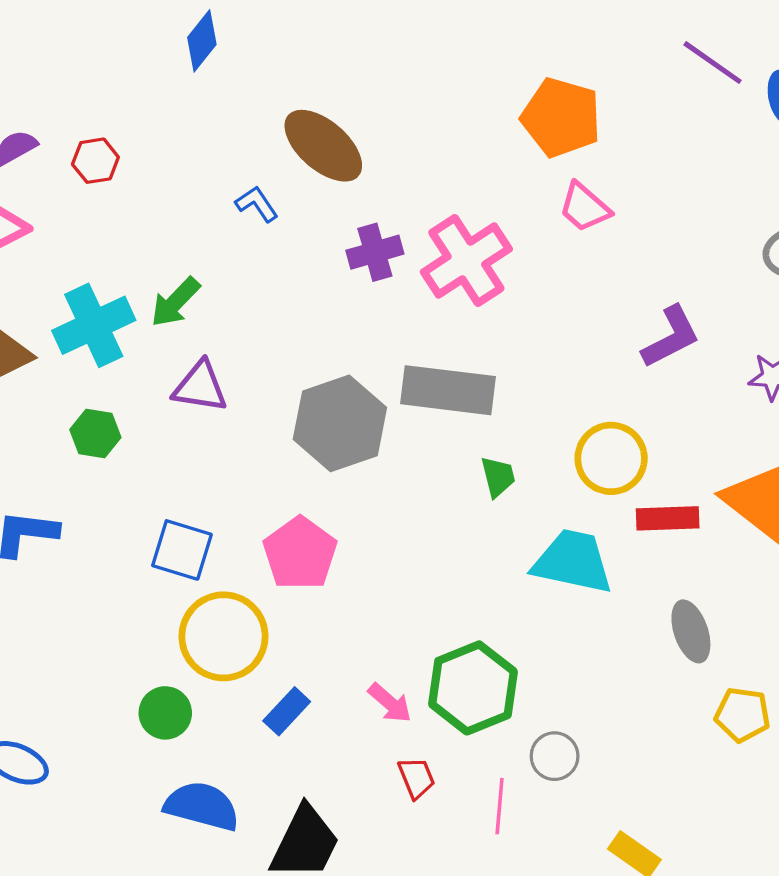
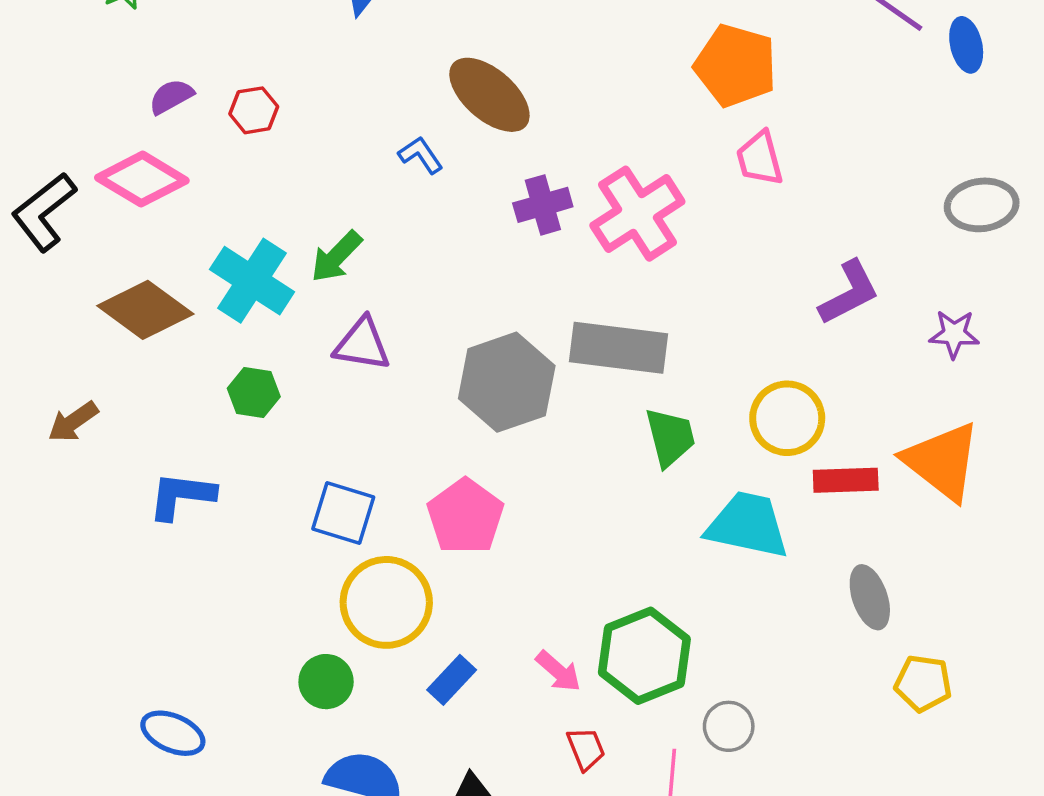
pink trapezoid: (584, 207) -> (760, 158), turned 34
cyan cross: (94, 325) -> (252, 281), turned -32
green trapezoid: (498, 477) -> (670, 437), size x1.4

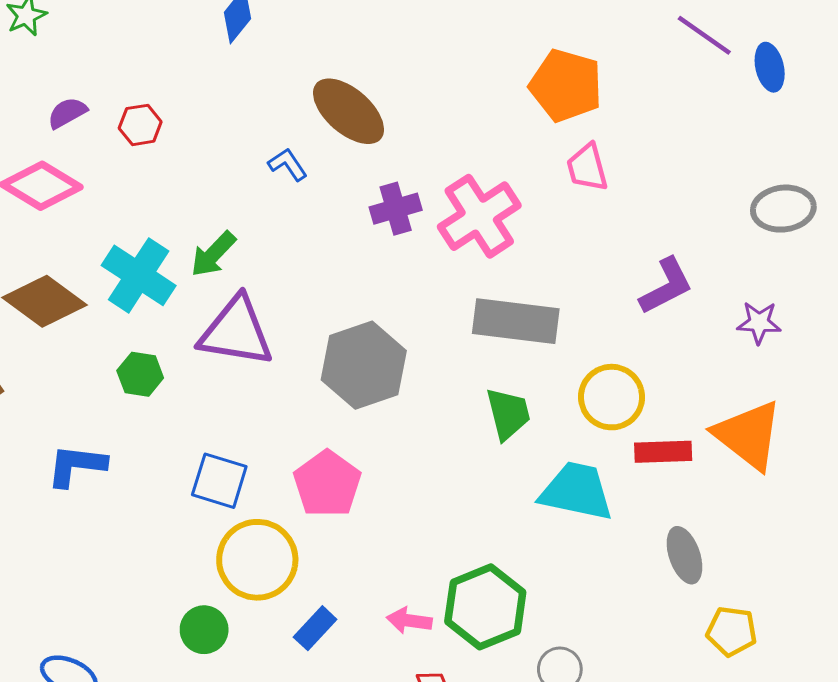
purple triangle: (362, 344) -> (236, 332), size x1.5
gray rectangle: (619, 348) -> (516, 321), moved
pink arrow: (558, 671) -> (409, 621), turned 147

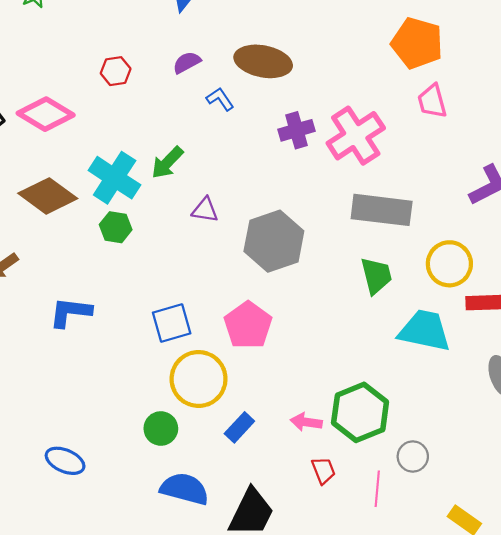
brown ellipse: (349, 111) -> (263, 61), turned -30
purple semicircle: (67, 113) -> (187, 62), moved
purple triangle: (236, 332) -> (205, 210), moved, size x0.5
green hexagon: (140, 374) -> (116, 227), moved
blue square: (219, 481) -> (172, 323), turned -33

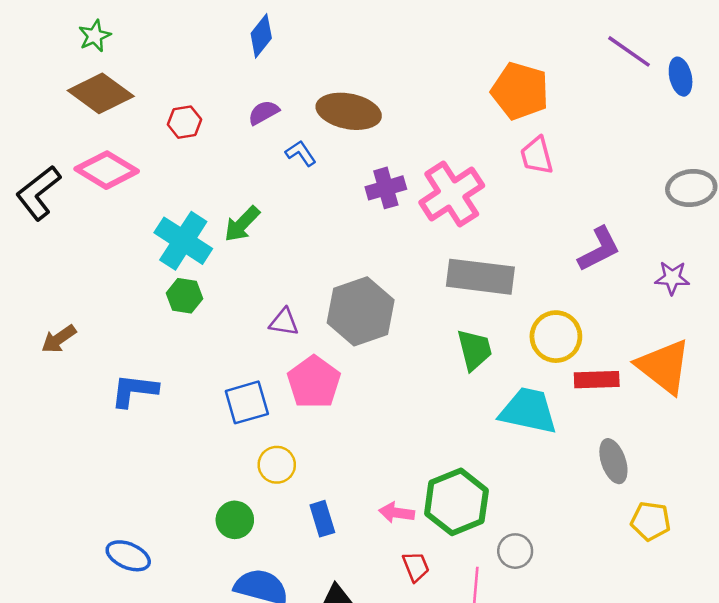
brown diamond: (48, 196) -> (101, 93), moved
purple triangle: (205, 210) -> (284, 322), moved
pink pentagon: (248, 325) -> (314, 382), moved
yellow circle: (199, 379) -> (277, 465), size x0.6
blue rectangle: (239, 427) -> (322, 519), turned -60

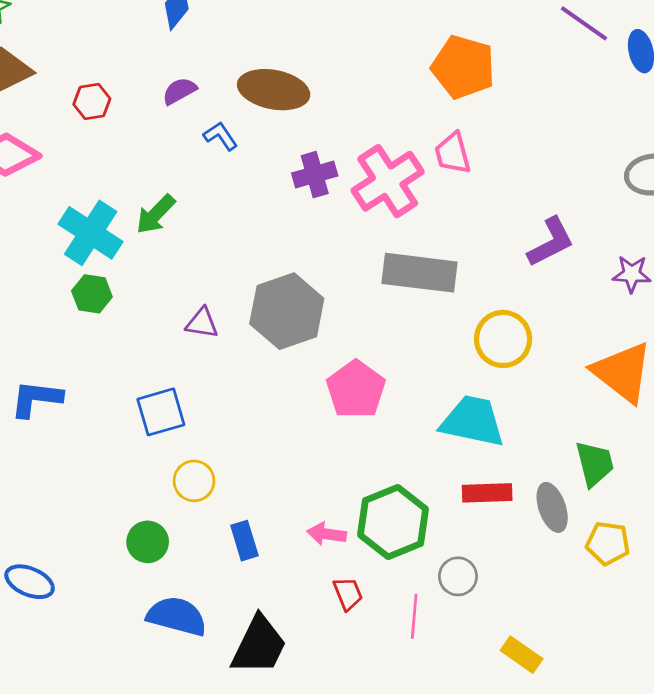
pink trapezoid: (537, 156) -> (453, 153), moved
green trapezoid: (474, 350) -> (595, 464), moved
red rectangle: (597, 380) -> (487, 493), moved
pink pentagon: (314, 382) -> (356, 389), moved
gray ellipse: (613, 461) -> (552, 507), moved

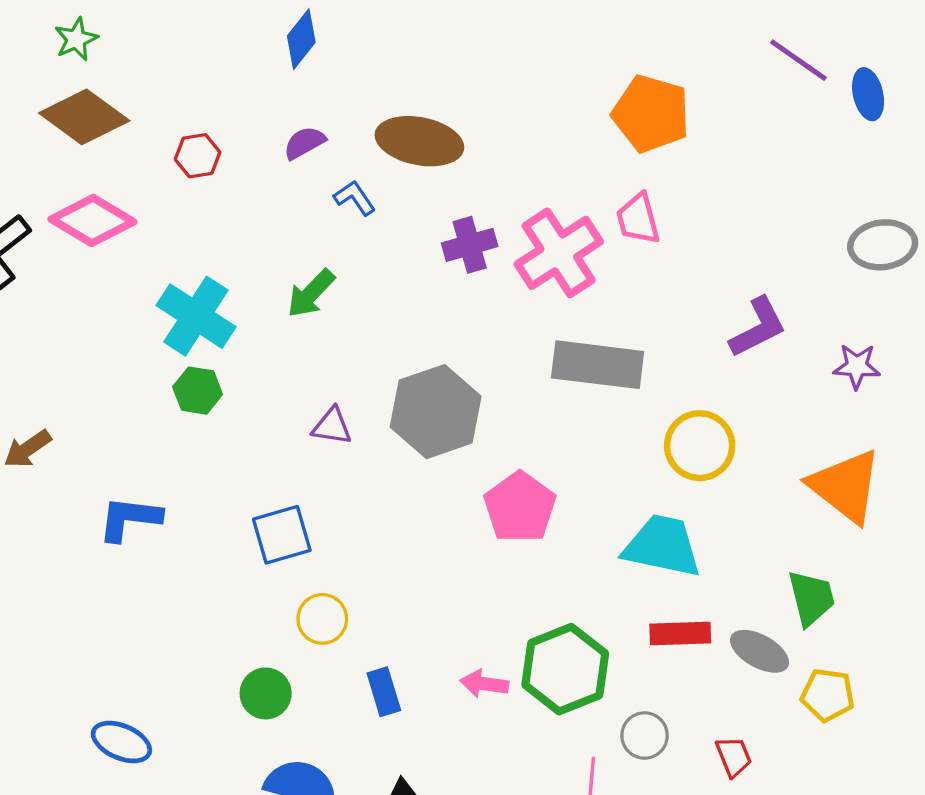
green arrow: (156, 214) -> (311, 293), moved
gray ellipse: (552, 507) -> (760, 651), turned -42
red trapezoid: (348, 594) -> (734, 757), moved

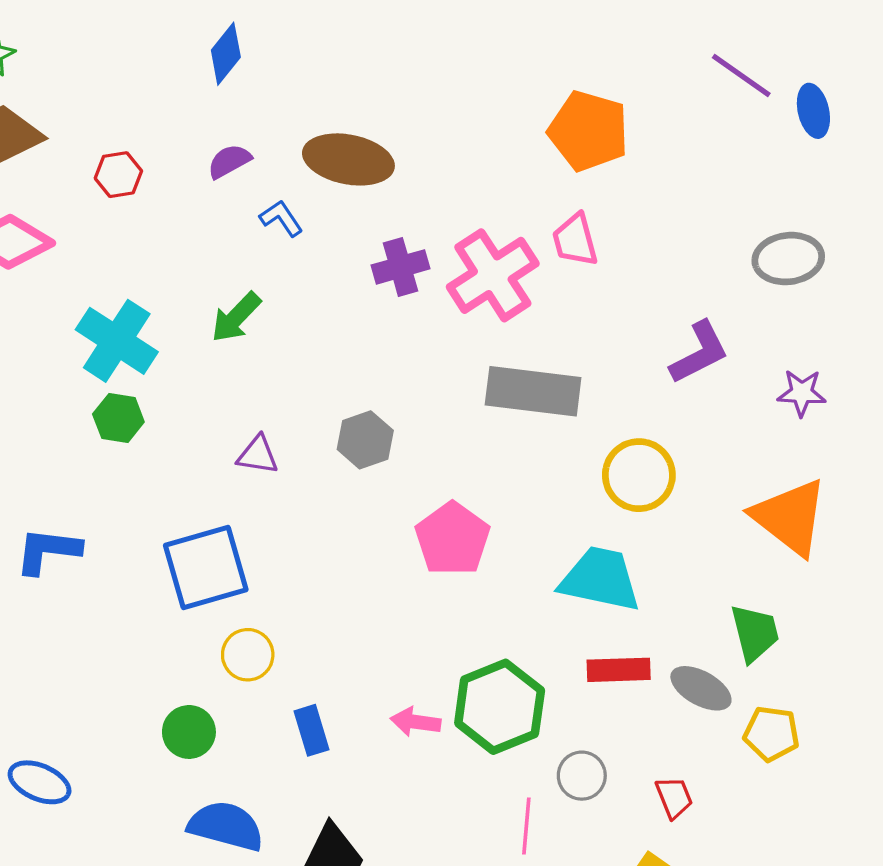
gray ellipse: (883, 245) -> (788, 259), moved
gray hexagon: (436, 412) -> (365, 440), size x0.6
blue square: (282, 535) -> (206, 567), size x1.4

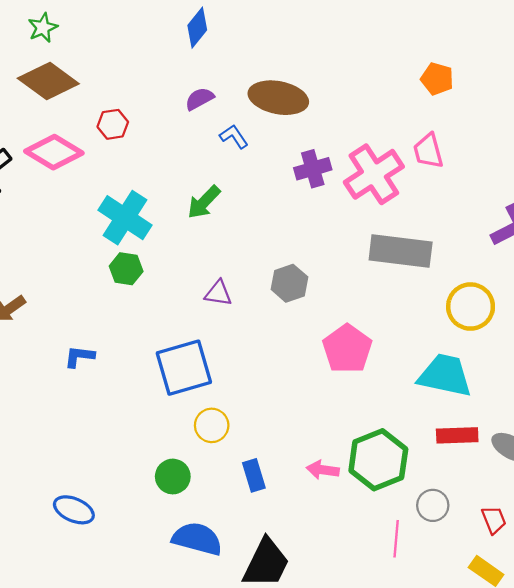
orange pentagon: (588, 131) -> (437, 79), size x0.6
red hexagon: (118, 175) -> (113, 124), moved
blue L-shape: (48, 551) -> (79, 357), size x0.7

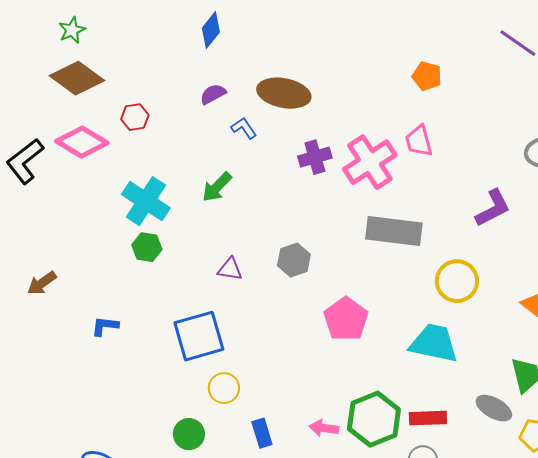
red rectangle: (457, 435) -> (428, 418), moved

